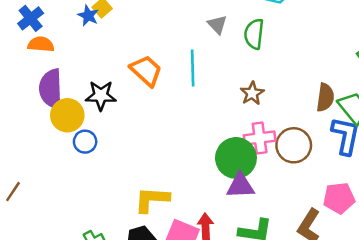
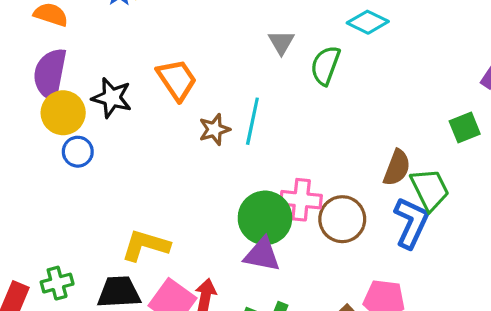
cyan line: (193, 68) -> (252, 121), moved
brown star: (252, 93) -> (214, 129), moved

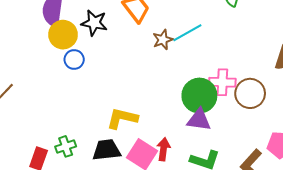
cyan line: (252, 121) -> (187, 33), turned 52

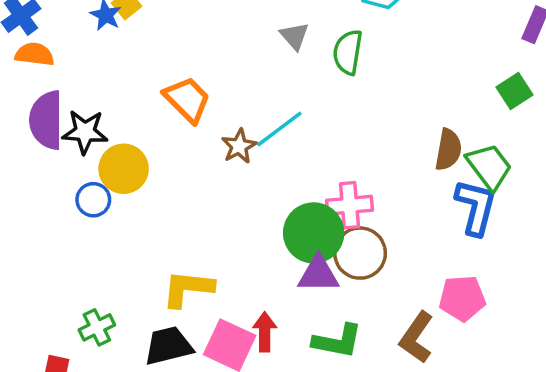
black star: (94, 23) -> (85, 132), moved
yellow circle: (63, 35) -> (124, 169), moved
brown circle: (250, 93) -> (360, 253), moved
green cross: (66, 146) -> (97, 327), moved

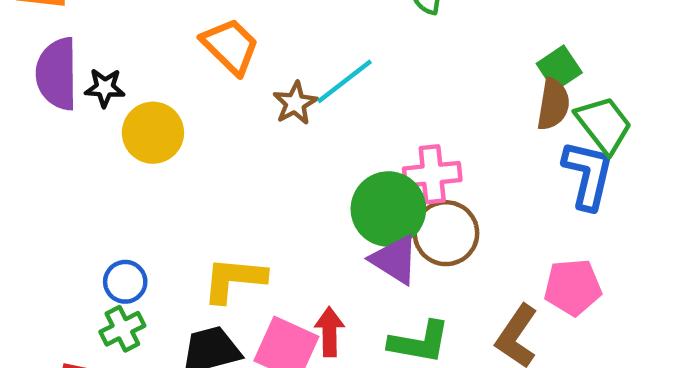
green square: (514, 91) -> (559, 68), moved
black star: (85, 132) -> (105, 88), size x0.7
blue circle: (93, 200) -> (125, 282), moved
purple triangle: (318, 274) -> (395, 260), turned 33

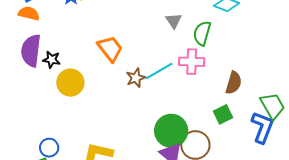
green square: (559, 68) -> (223, 114), moved
brown semicircle: (553, 104) -> (234, 83), moved
pink cross: (432, 174) -> (192, 62), moved

